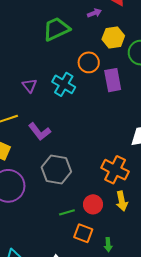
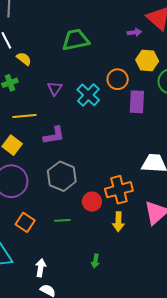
green trapezoid: (56, 29) -> (76, 40), moved
purple L-shape: (40, 132) -> (54, 135), turned -75
orange cross: (115, 170) -> (119, 190), turned 36
red circle: (93, 204) -> (92, 202), moved
orange square: (83, 233) -> (25, 222), moved

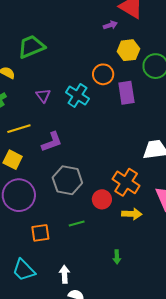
green trapezoid: (76, 40) -> (31, 47), moved
orange cross: (119, 190) -> (126, 182), turned -32
orange square: (25, 222) -> (40, 233), turned -30
yellow arrow: (118, 222) -> (132, 214), turned -78

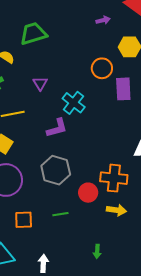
purple arrow: (110, 25) -> (103, 20), moved
cyan cross: (77, 95) -> (74, 103), moved
purple L-shape: (52, 142) -> (57, 128), moved
orange cross: (126, 182) -> (114, 178), turned -32

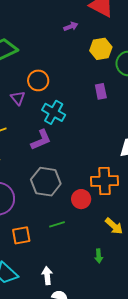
orange circle: (102, 68) -> (38, 80), moved
purple rectangle: (123, 89) -> (101, 91), size x0.7
yellow arrow: (116, 210) -> (114, 226), moved, turned 42

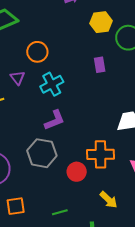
purple triangle: (18, 98) -> (18, 78), moved
cyan cross: (54, 112) -> (52, 84), turned 30
purple L-shape: (41, 140) -> (55, 120), moved
green line: (57, 224) -> (60, 212), moved

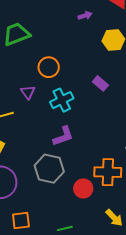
purple rectangle: (100, 65) -> (100, 83), moved, turned -42

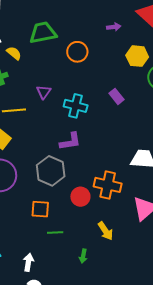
orange circle: (49, 67) -> (77, 52), moved
cyan cross: (62, 100) -> (76, 106), turned 30
orange square: (21, 220) -> (40, 209), moved

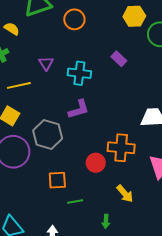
gray hexagon: (51, 171) -> (48, 134), moved

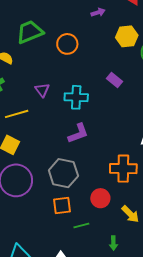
gray hexagon: (48, 134) -> (63, 173), moved
red circle: (96, 163) -> (100, 198), moved

